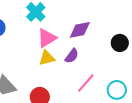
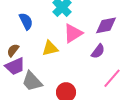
yellow triangle: (47, 58) -> (50, 48), moved

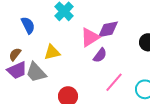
pink triangle: (73, 33) -> (90, 37), moved
gray trapezoid: (32, 81) -> (36, 72), moved

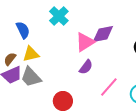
yellow triangle: (52, 52) -> (31, 54), moved
purple semicircle: (100, 55) -> (86, 67), moved

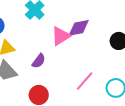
purple semicircle: (86, 67) -> (39, 61), moved

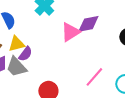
purple semicircle: (39, 61) -> (25, 54), moved

